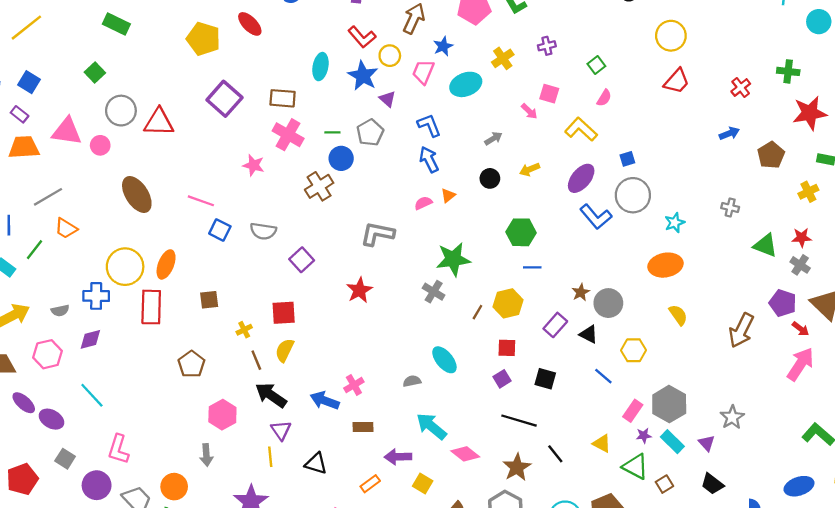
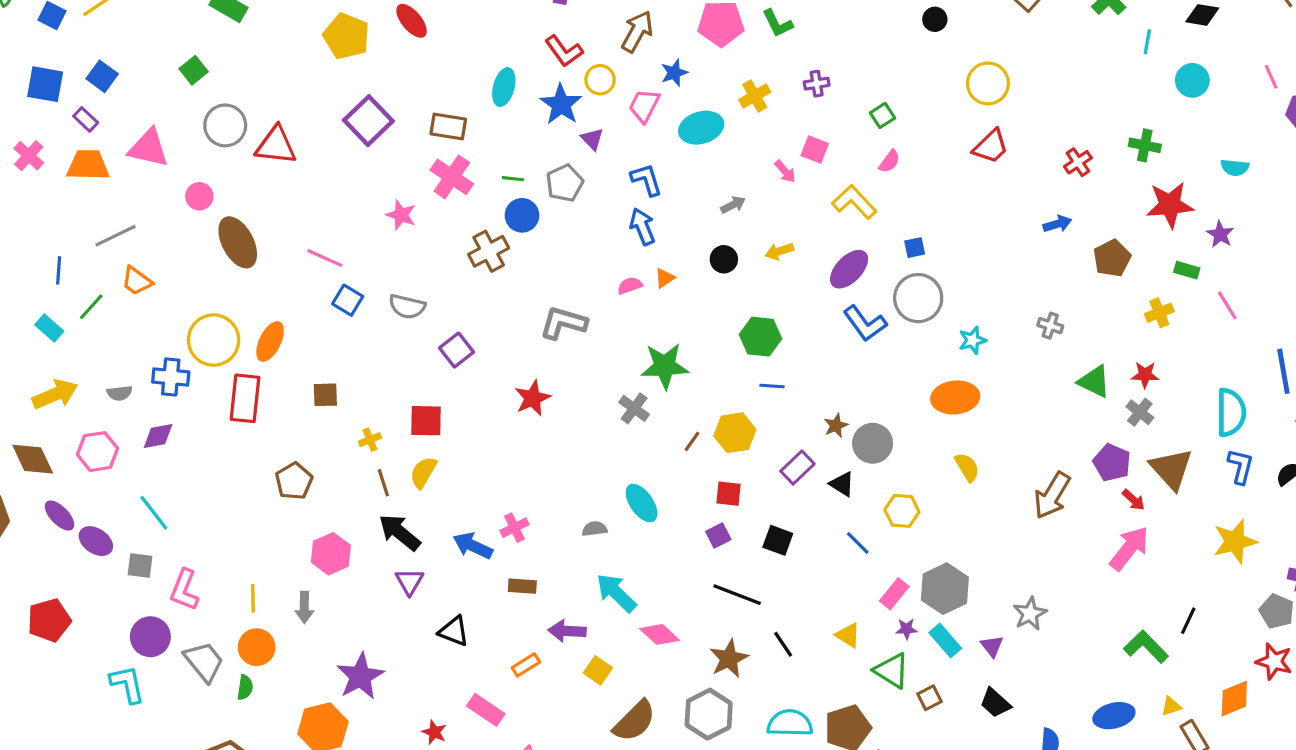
pink circle: (100, 145) -> (199, 196), moved
yellow line: (270, 457) -> (253, 598), moved
gray square: (65, 459) -> (140, 565), moved, turned -30

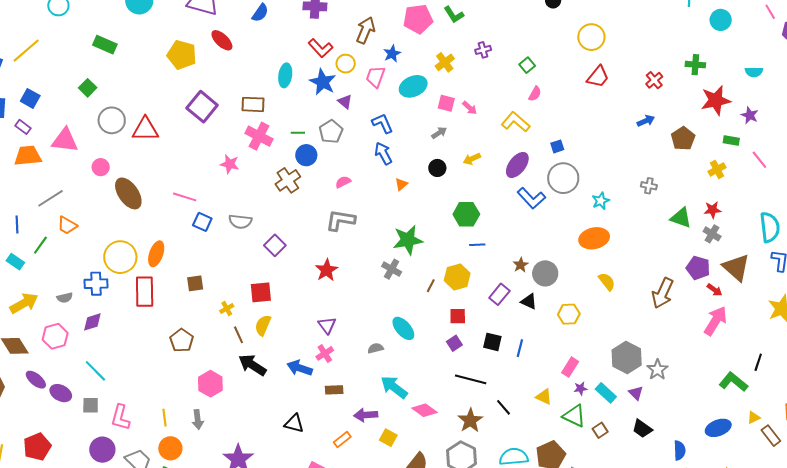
pink square: (815, 149) -> (446, 103), moved
pink semicircle: (630, 286) -> (343, 182), moved
blue line: (858, 543) -> (520, 348), moved, turned 66
purple triangle: (409, 582) -> (327, 325), moved
gray hexagon: (945, 589) -> (627, 357), moved

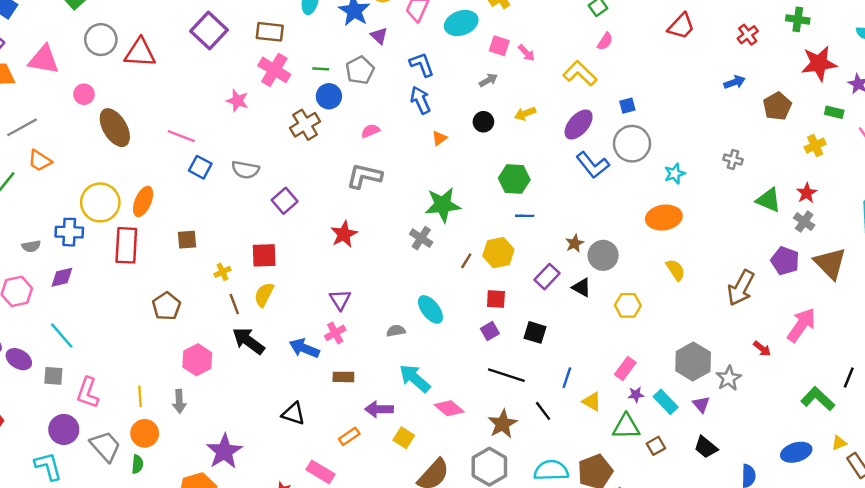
red star: (713, 210) -> (807, 193), turned -30
red arrow: (715, 290) -> (762, 349), moved
blue line: (520, 348) -> (567, 378), moved
green triangle: (574, 416) -> (626, 427), turned -30

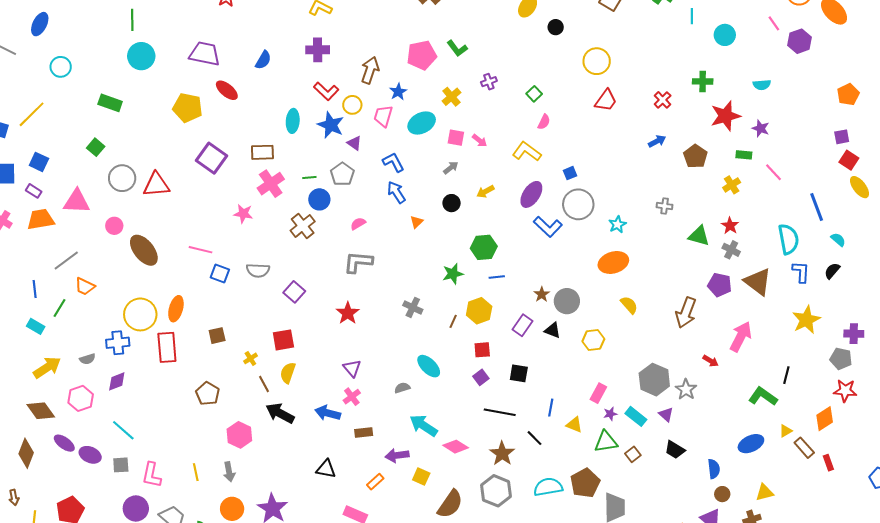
pink cross: (274, 70) -> (271, 184), turned 32
green star: (443, 205) -> (453, 274), moved, size x0.7
orange circle: (145, 433) -> (232, 509), moved

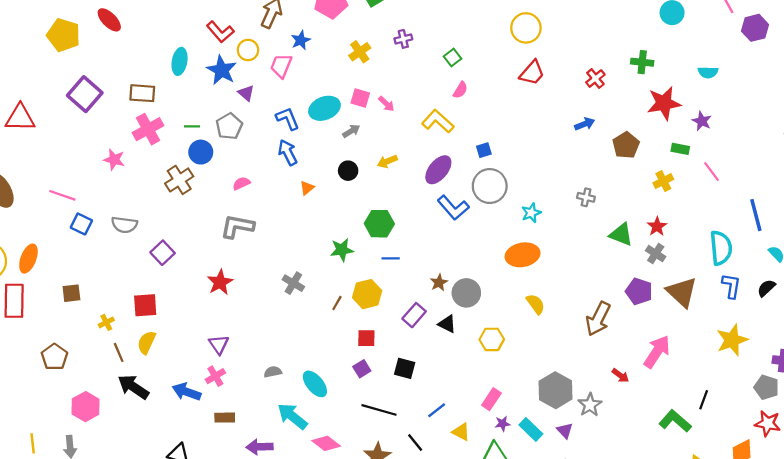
cyan ellipse: (422, 123) -> (324, 108), moved
cyan ellipse: (429, 366) -> (315, 384), moved
blue line: (551, 408) -> (437, 410), turned 36

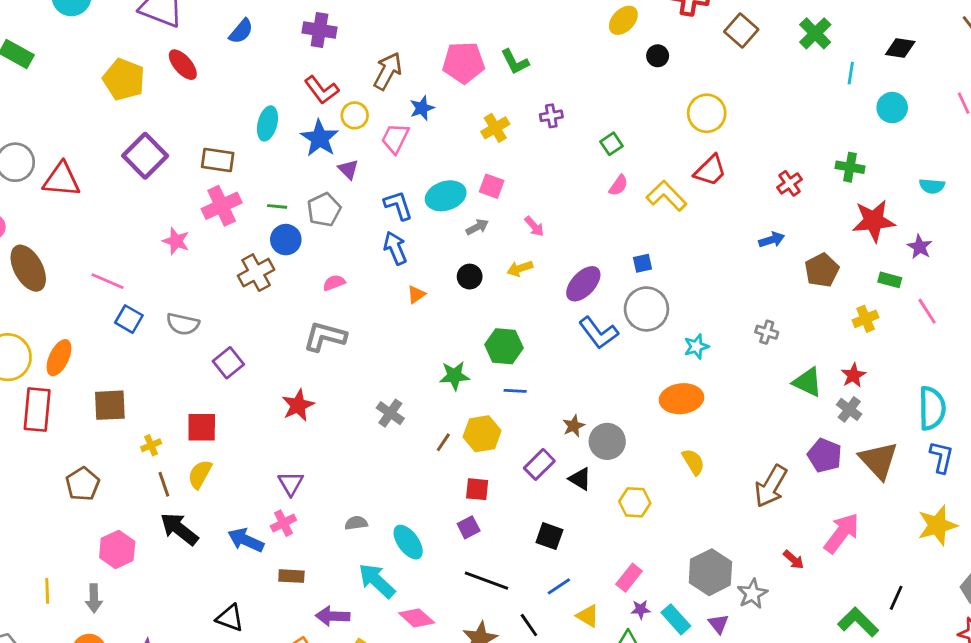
pink arrow: (386, 104) -> (534, 226), moved
yellow L-shape: (438, 121) -> (666, 196), moved
brown square: (71, 293) -> (110, 405), size x1.4
black square: (405, 368) -> (549, 536), moved

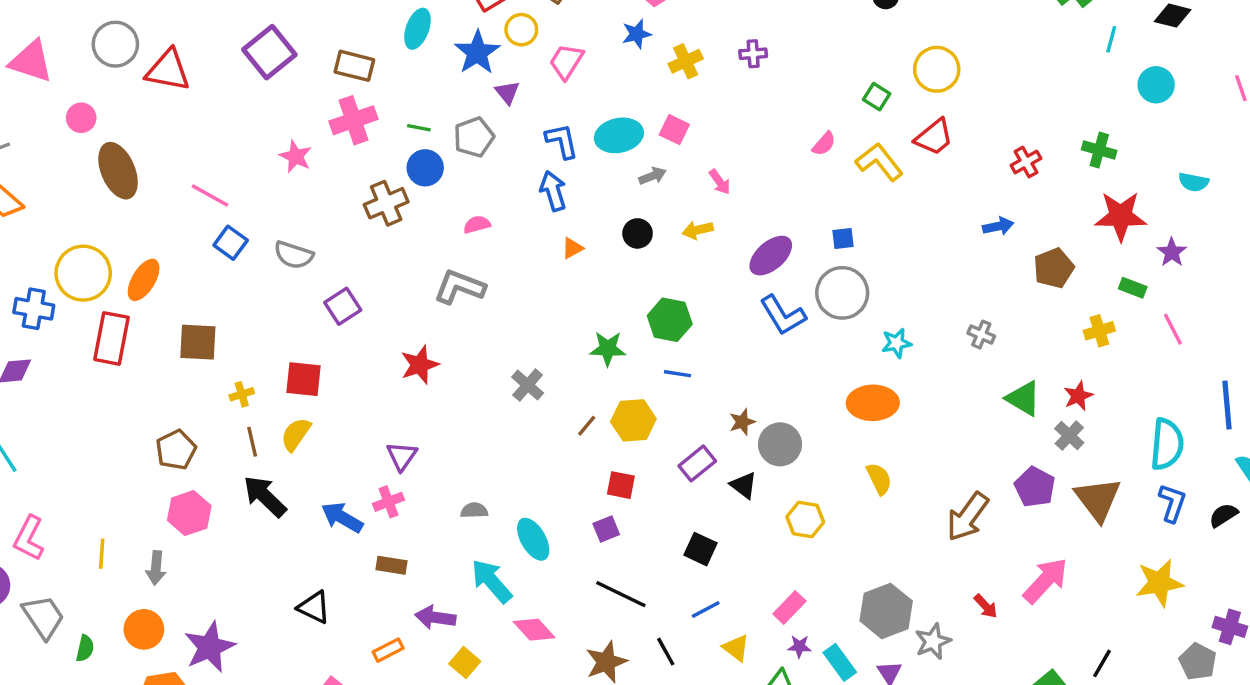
blue star: (422, 108) -> (637, 34), moved
green square: (612, 144) -> (877, 97), moved, turned -30
brown pentagon: (83, 484) -> (176, 450), moved

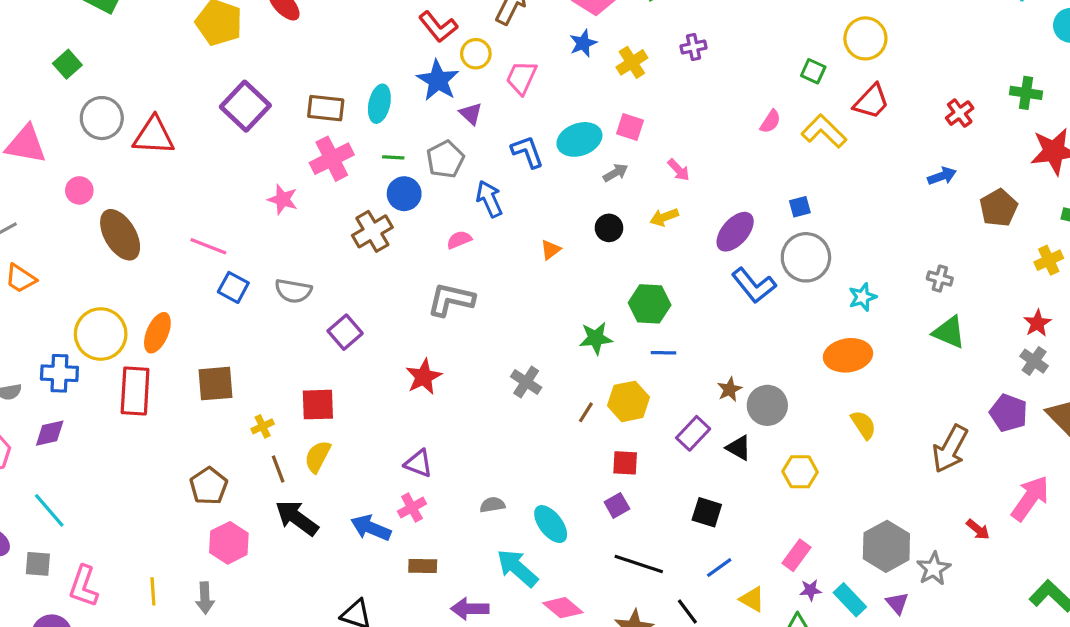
cyan ellipse: (417, 29) -> (379, 104), moved
blue arrow: (553, 191) -> (489, 199), moved
green triangle: (1023, 398) -> (949, 332), moved
purple triangle: (402, 456) -> (419, 463), turned -36

